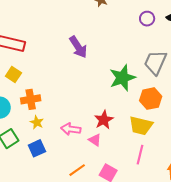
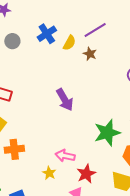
yellow star: (37, 122) -> (49, 173), moved
pink arrow: (71, 129) -> (65, 156), moved

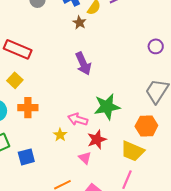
brown star: (90, 54) -> (79, 22), moved
green star: (107, 133) -> (107, 107), moved

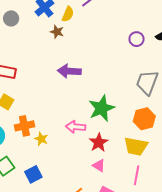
purple arrow: (83, 64) -> (69, 71), turned 130
yellow star: (60, 135) -> (41, 139), moved
pink triangle: (85, 158) -> (99, 166), moved

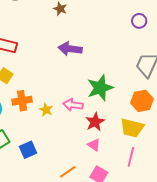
yellow star: (41, 139) -> (46, 110), moved

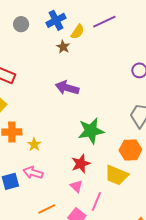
pink arrow: (73, 105) -> (33, 173), moved
pink line: (131, 157) -> (96, 201), moved

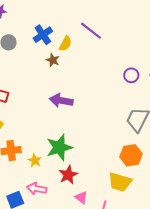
purple line: (104, 22) -> (91, 31), turned 70
green star: (91, 131) -> (59, 147), moved
red star: (81, 164) -> (68, 175), moved

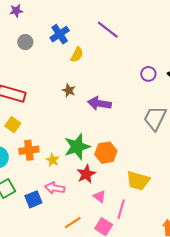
yellow semicircle: (65, 44) -> (77, 55), moved
brown star: (53, 60) -> (69, 90), moved
purple arrow: (61, 101) -> (99, 103), moved
orange hexagon: (131, 155) -> (106, 153), moved

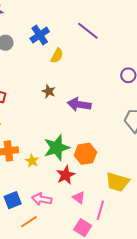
pink arrow: (55, 188) -> (42, 199), moved
orange line: (73, 223) -> (29, 222), moved

